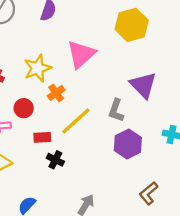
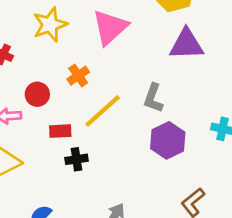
yellow star: (38, 68) -> (50, 25), moved
purple triangle: (143, 85) -> (187, 44), moved, turned -48
black cross: (55, 160) -> (76, 159), turned -36

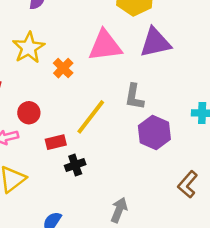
pink triangle: (110, 27) -> (105, 46), moved, turned 45
orange cross: (78, 76) -> (63, 68), moved

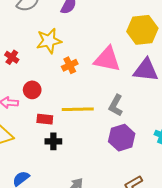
yellow line: (91, 117) -> (78, 109), turned 32

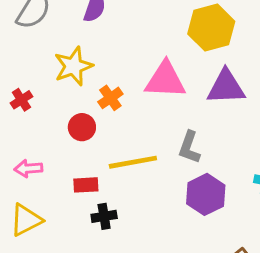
red cross: (12, 57) -> (21, 100), turned 32
red circle: (32, 90) -> (82, 127), moved

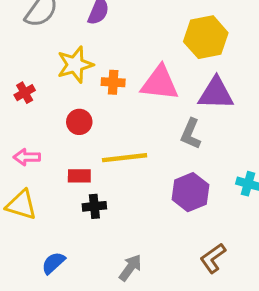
orange cross: (110, 98) -> (113, 82), moved, turned 35
gray L-shape: (189, 147) -> (191, 134), moved
yellow triangle: (26, 220) -> (21, 205), turned 40

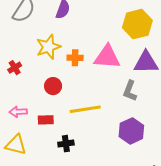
red rectangle: (79, 176) -> (46, 120), moved

